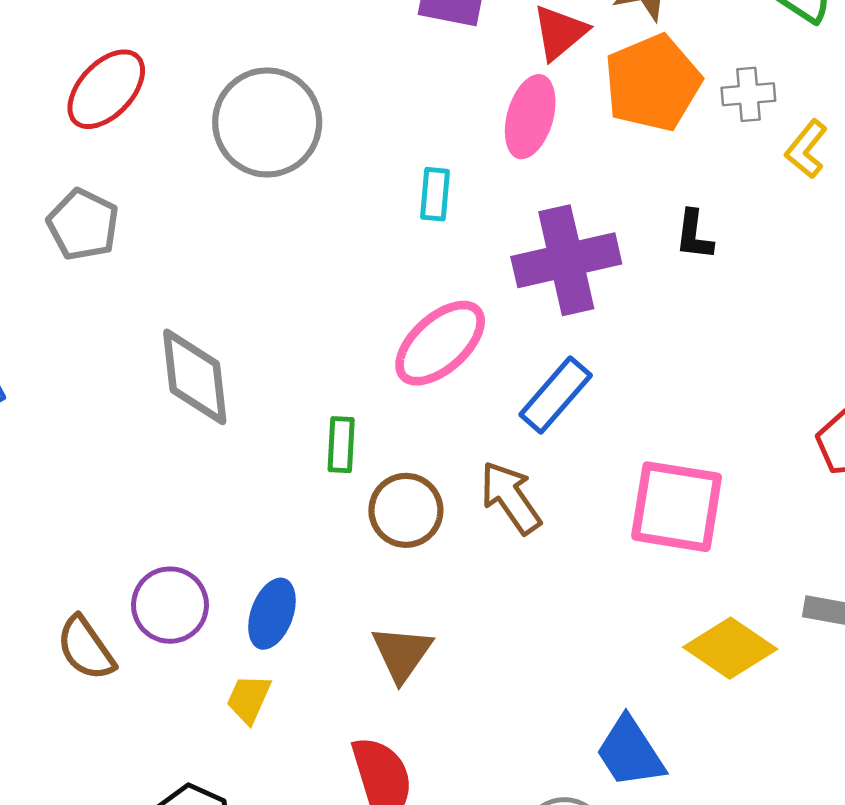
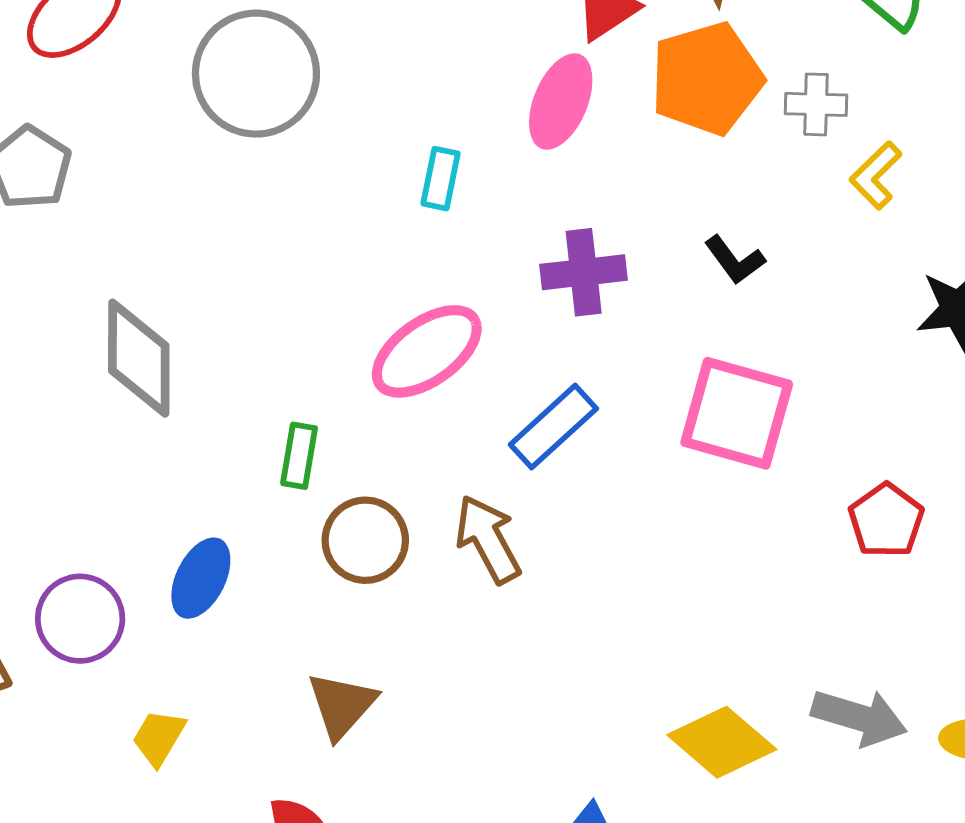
black L-shape: (694, 235) -> (735, 260), turned -50
purple cross: (566, 260) -> (584, 272), size x0.7
pink square: (677, 507) -> (737, 413), moved
blue ellipse: (272, 614) -> (201, 578), moved

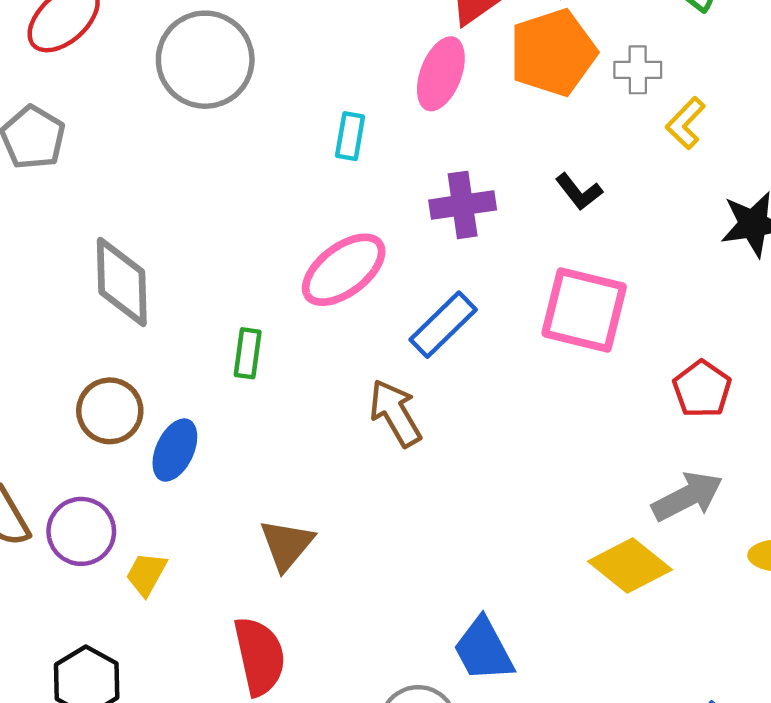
brown circle: (365, 540) -> (110, 411), moved
purple circle: (80, 619) -> (81, 531), moved
gray arrow: (859, 717) -> (687, 496), moved, turned -42
yellow diamond: (722, 742) -> (630, 566), moved

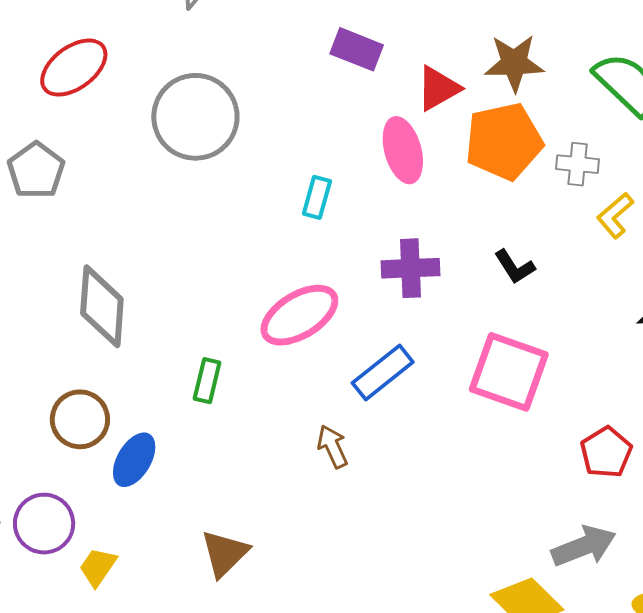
pink ellipse: (441, 74) -> (403, 150), turned -42
brown arrow: (395, 413) -> (333, 447), size x0.7

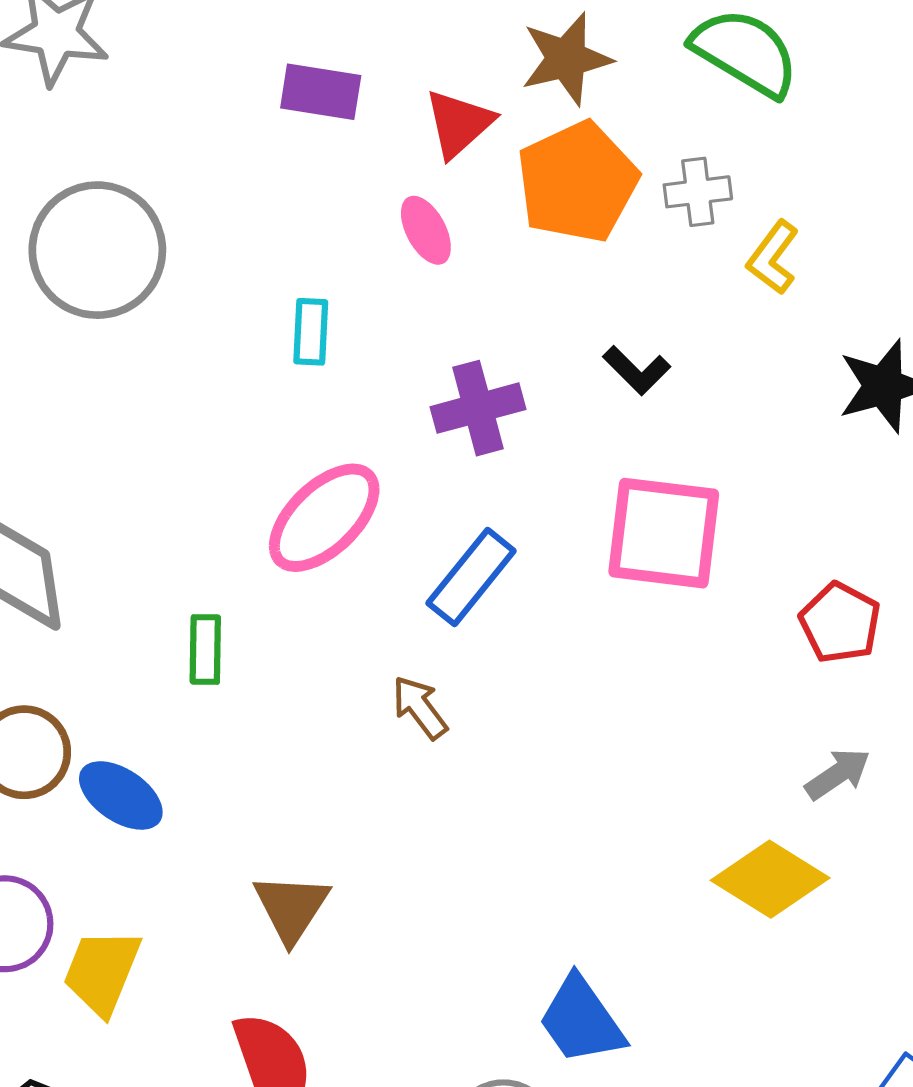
pink ellipse: (403, 150) -> (426, 230), size x0.7
blue ellipse: (134, 460) -> (121, 795), turned -74
gray arrow: (584, 546) -> (838, 774), size x0.7
yellow trapezoid: (98, 567) -> (102, 972), size x1.4

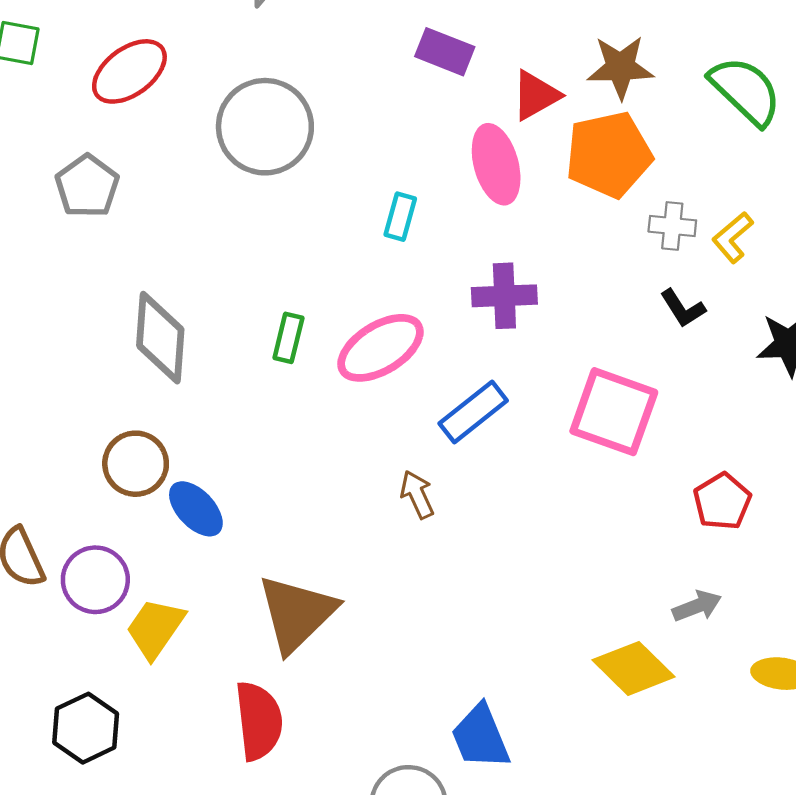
gray cross: (698, 192) -> (672, 226), moved
pink ellipse: (426, 230) -> (496, 164), size x1.6
black L-shape: (637, 370) -> (683, 308), moved
green rectangle: (205, 649) -> (288, 338), moved
brown triangle: (291, 908) -> (297, 613), size x1.5

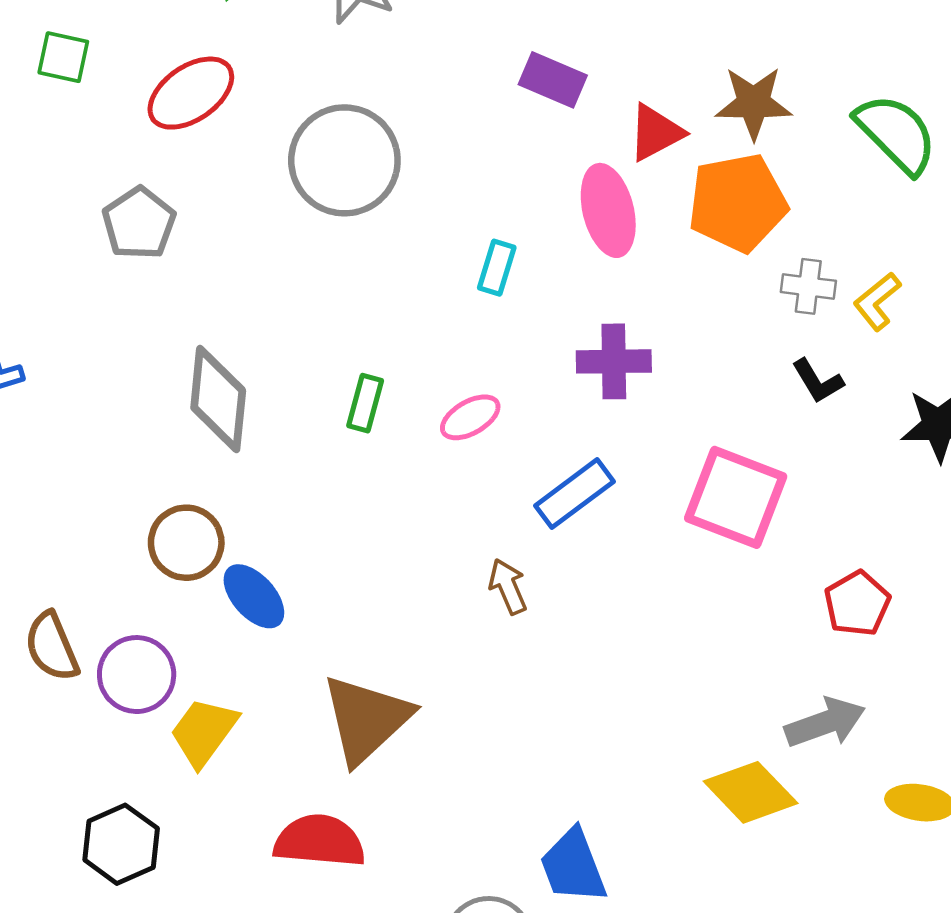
pink ellipse: (380, 348) -> (470, 417), size x0.6
gray arrow: (697, 606) -> (825, 723), size x1.4
red semicircle: (259, 721) -> (320, 841), turned -80

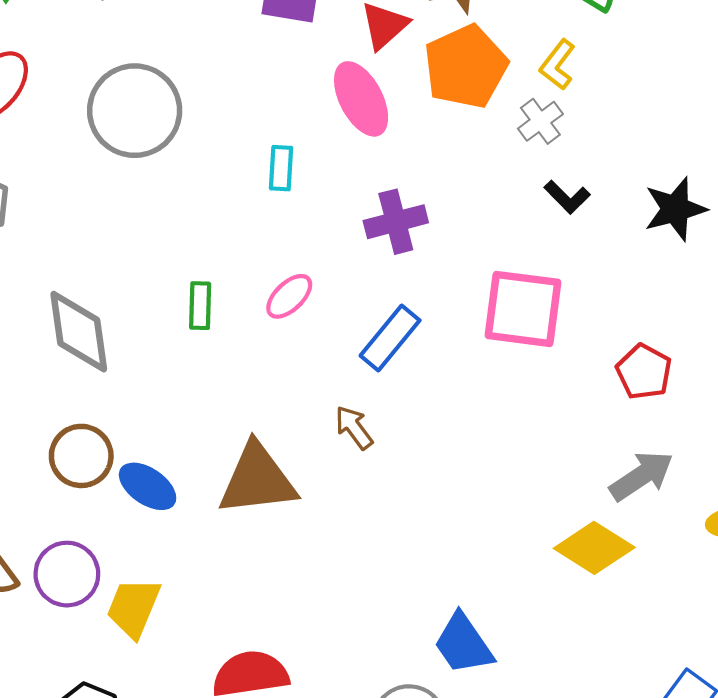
gray cross: (808, 286) -> (540, 121), turned -30
yellow L-shape: (877, 301) -> (558, 65), moved
brown triangle: (366, 719) -> (257, 480), moved, turned 50

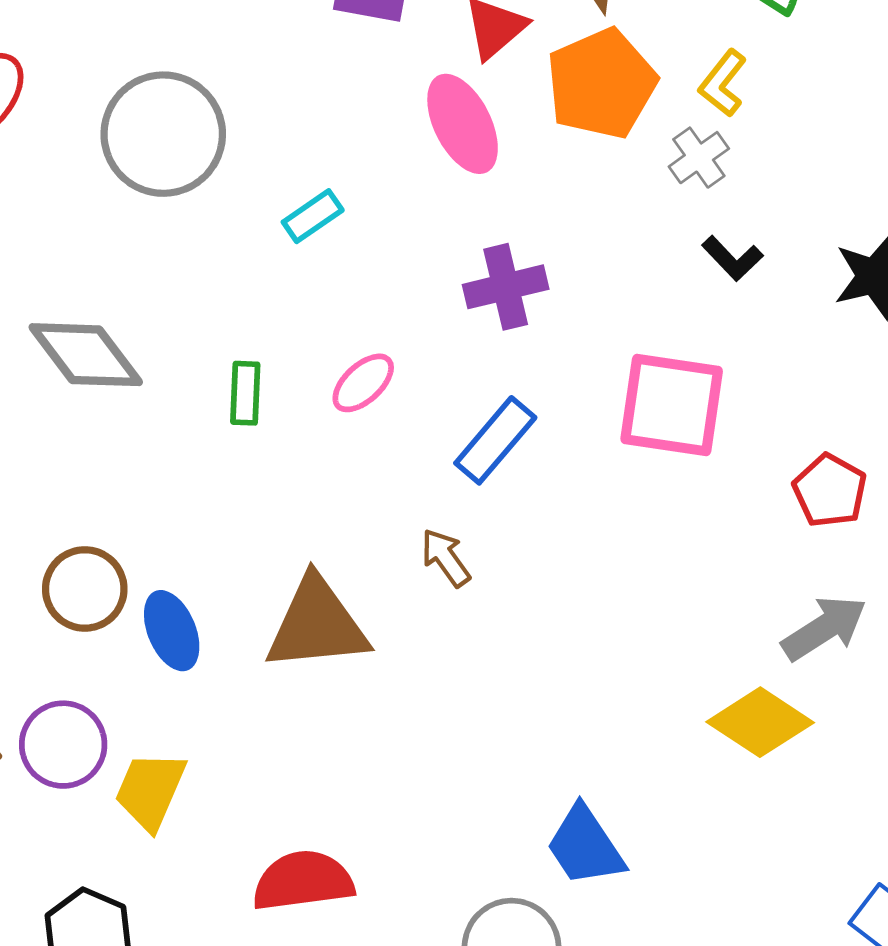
cyan rectangle: (281, 168) -> (313, 216), moved, turned 51
gray diamond: (79, 332) -> (86, 355), moved, turned -30
blue ellipse: (148, 486) -> (172, 631), turned 32

